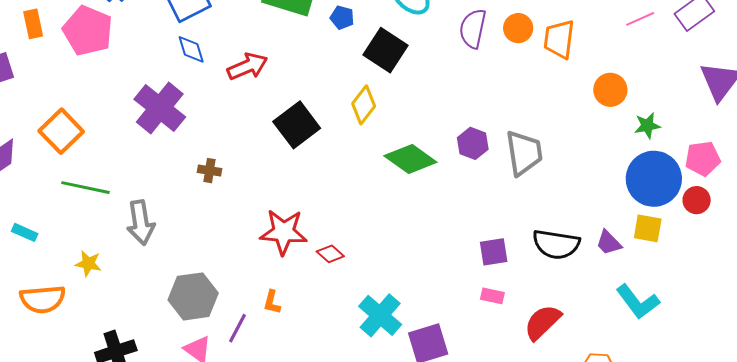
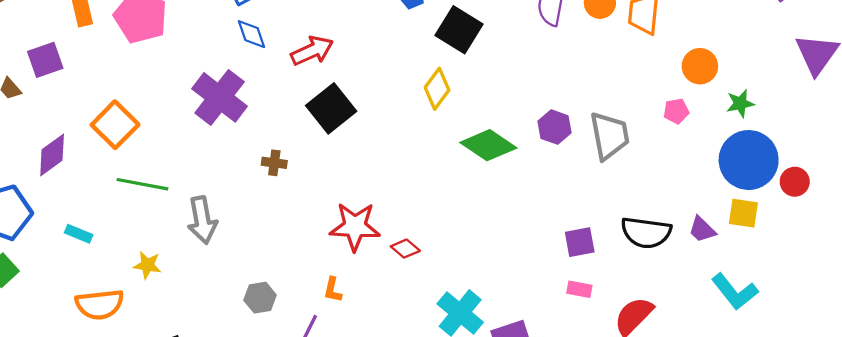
black square: (297, 125) -> (331, 108), moved
pink pentagon: (703, 159) -> (676, 111), moved, size x0.7
gray hexagon: (193, 296) -> (260, 298), size x0.6
orange L-shape: (272, 302) -> (333, 290), moved

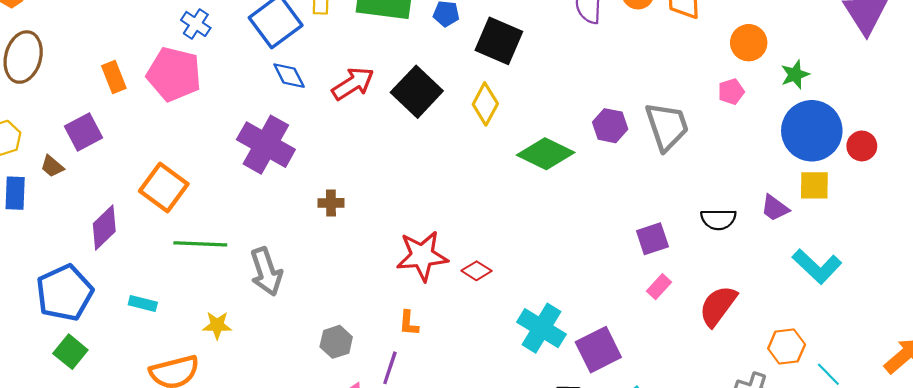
black square: (331, 108) -> (417, 92), moved
black semicircle: (646, 233) -> (718, 219), size x0.7
pink rectangle: (579, 289) -> (659, 287), turned -50

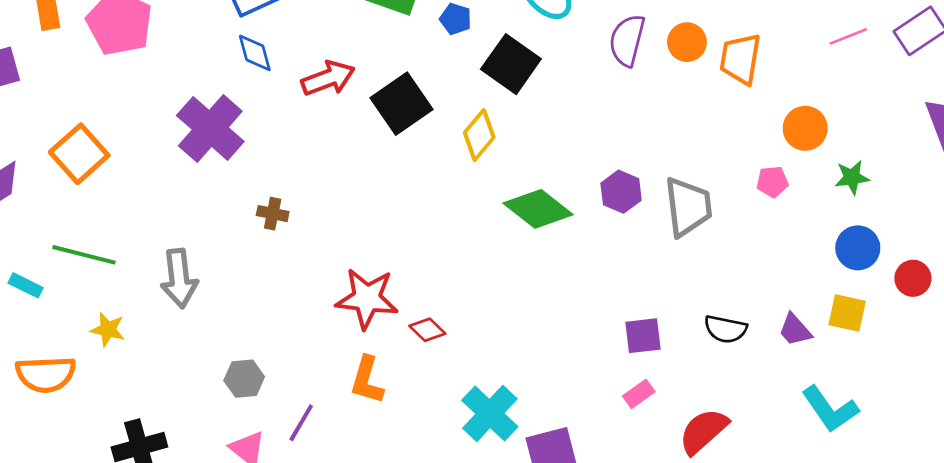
blue circle: (812, 131) -> (858, 248), size x0.6
green line: (200, 244) -> (84, 255), moved
orange L-shape: (409, 323) -> (367, 380), moved, size x1.5

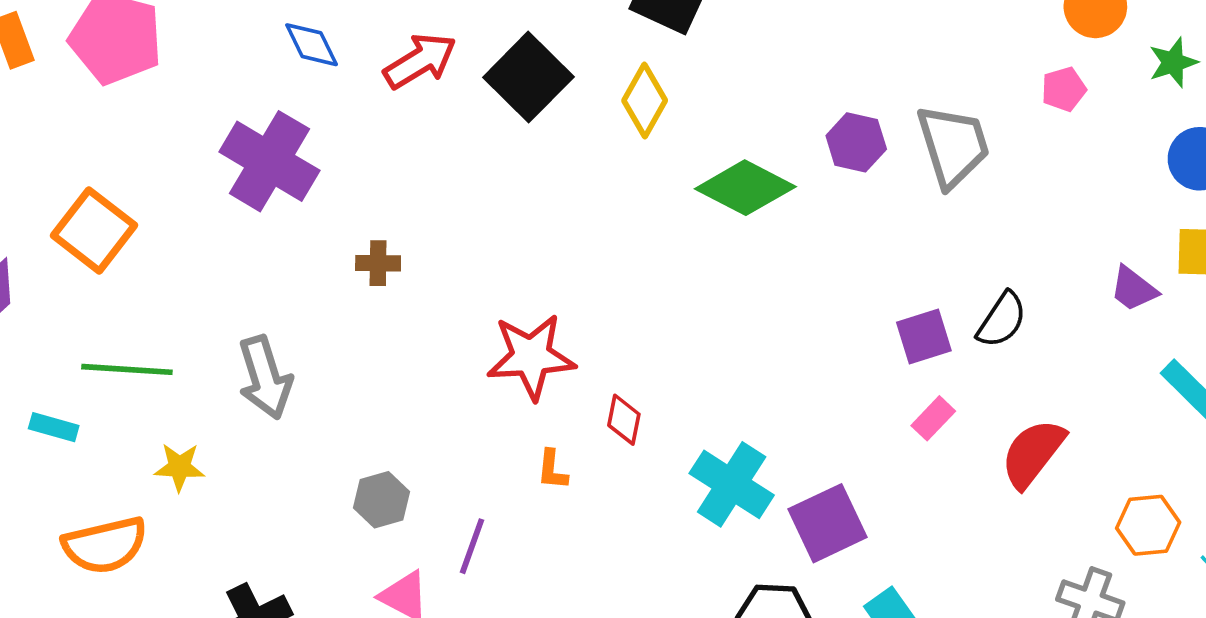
black semicircle: (726, 329) -> (1002, 320), moved, turned -57
red diamond: (427, 330) -> (624, 420), moved, turned 68
orange L-shape: (367, 380) -> (552, 470), size x0.6

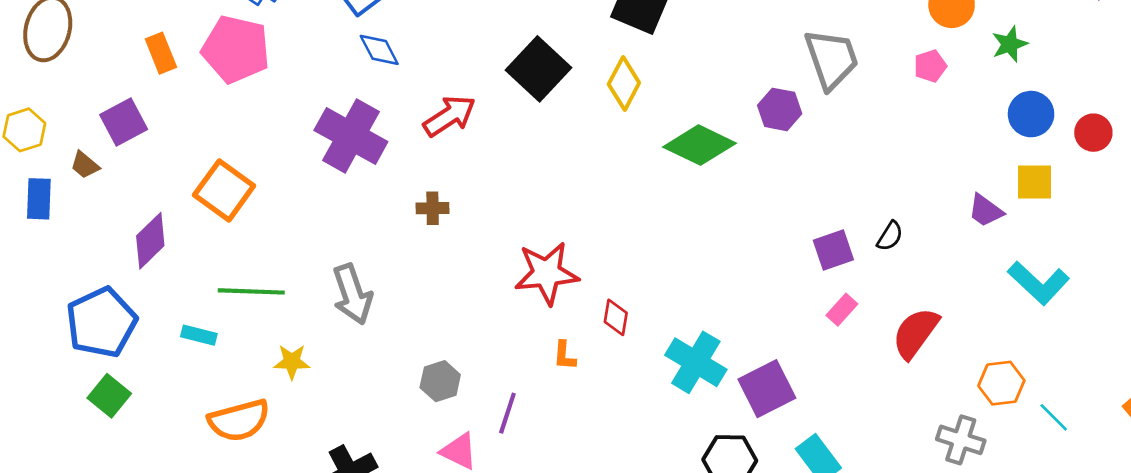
red arrow: (420, 61) -> (450, 116), moved
gray trapezoid: (953, 146) -> (832, 59), moved
black semicircle: (1002, 320) -> (890, 236), size x0.7

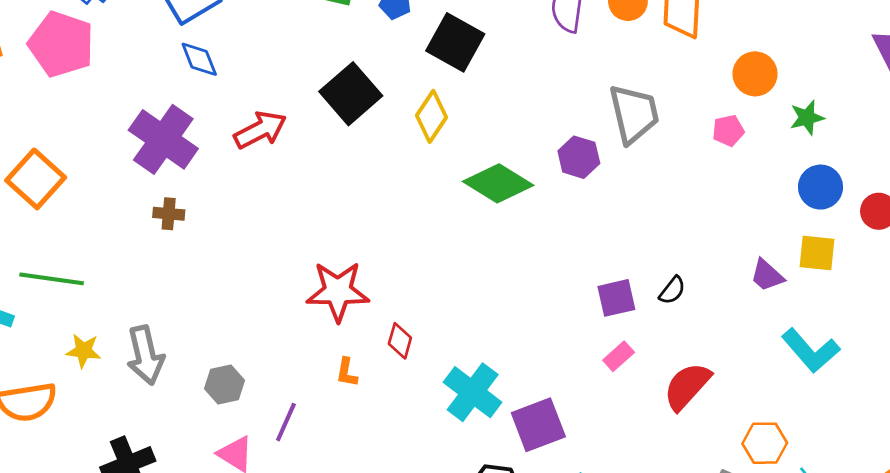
brown cross: (433, 208) -> (169, 214), moved
gray arrow: (352, 294) -> (145, 355), moved

